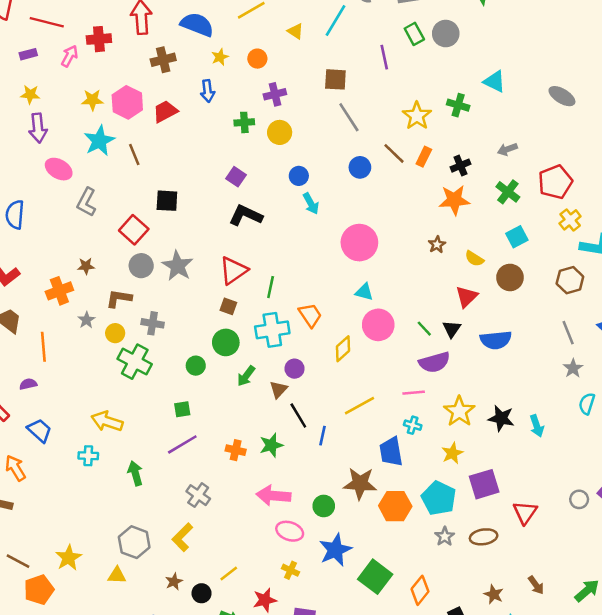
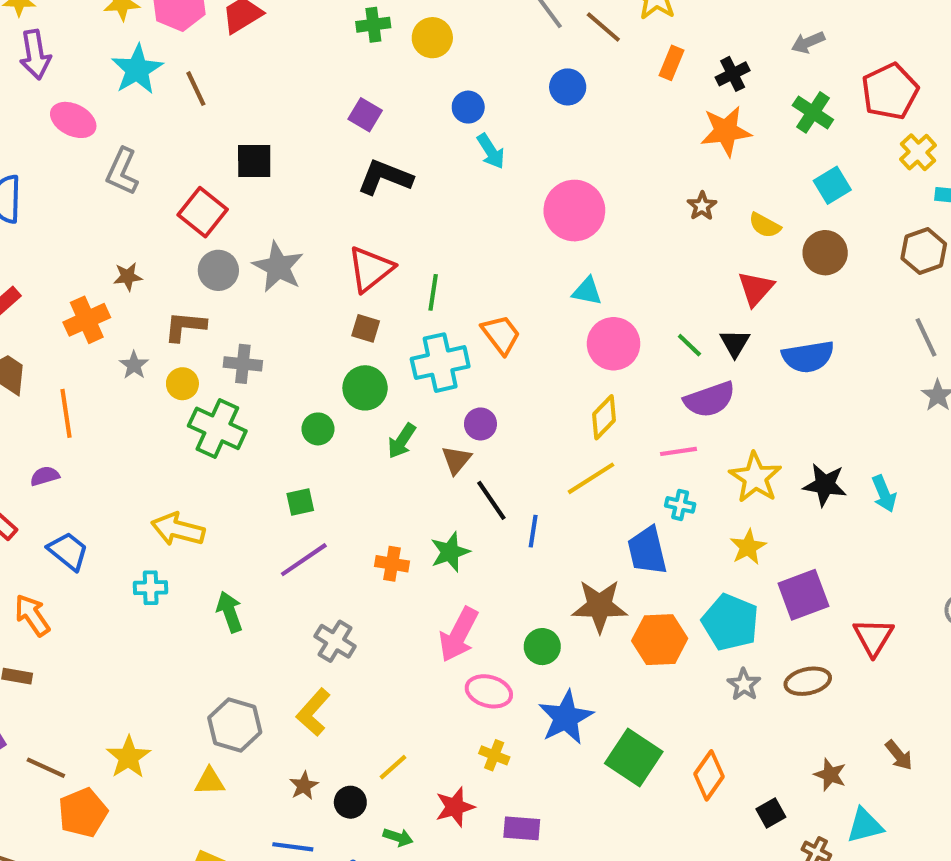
brown line: (394, 153) -> (603, 27), moved
yellow diamond: (343, 349) -> (604, 417), moved
pink arrow: (273, 496) -> (459, 635), turned -64

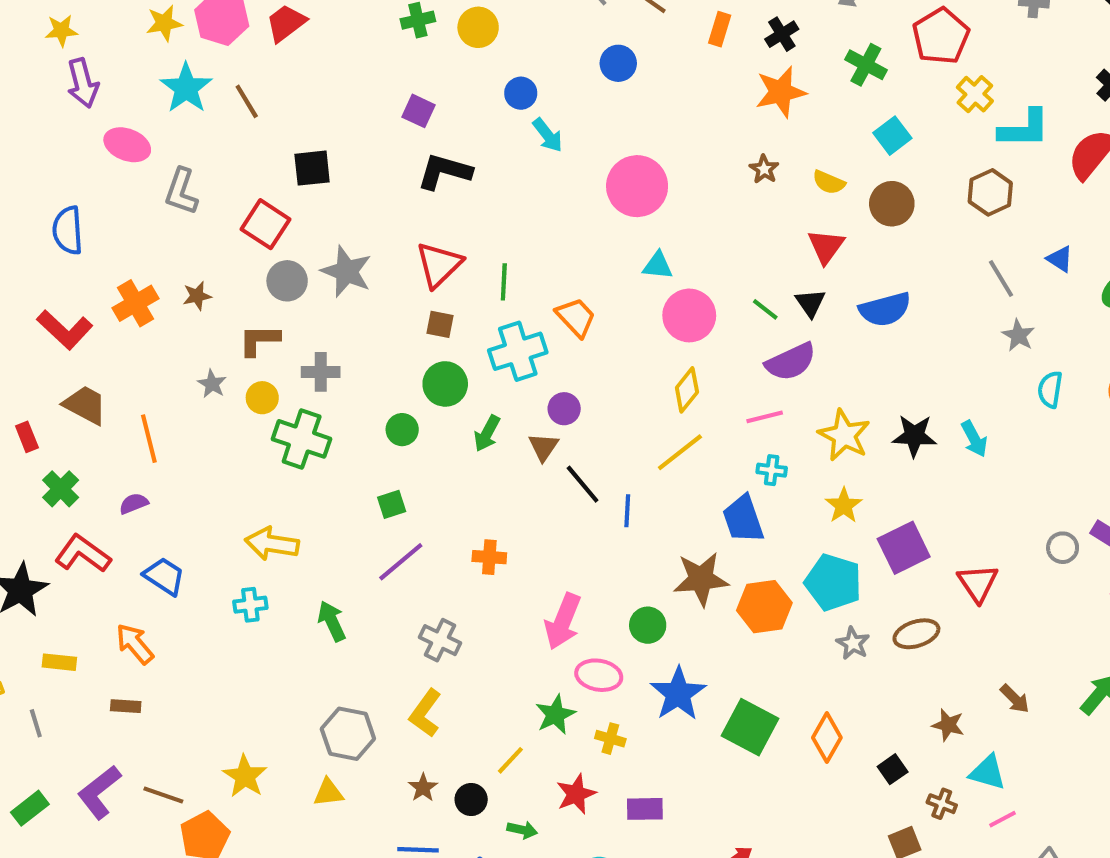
orange cross: (87, 320) -> (136, 303), moved
green star: (450, 552) -> (555, 715), moved
cyan triangle: (865, 826) -> (988, 772), turned 36

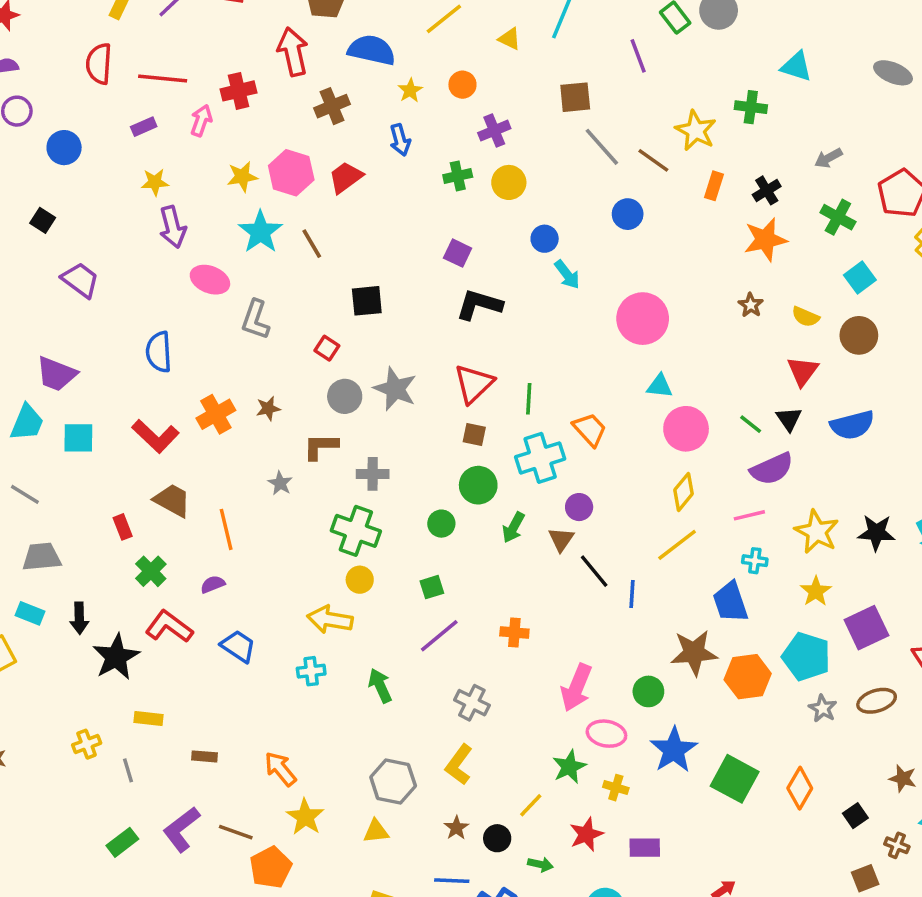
red square: (266, 224) -> (327, 348), size x0.6
yellow circle: (262, 398) -> (360, 580), moved
orange arrow: (135, 644) -> (280, 769), moved

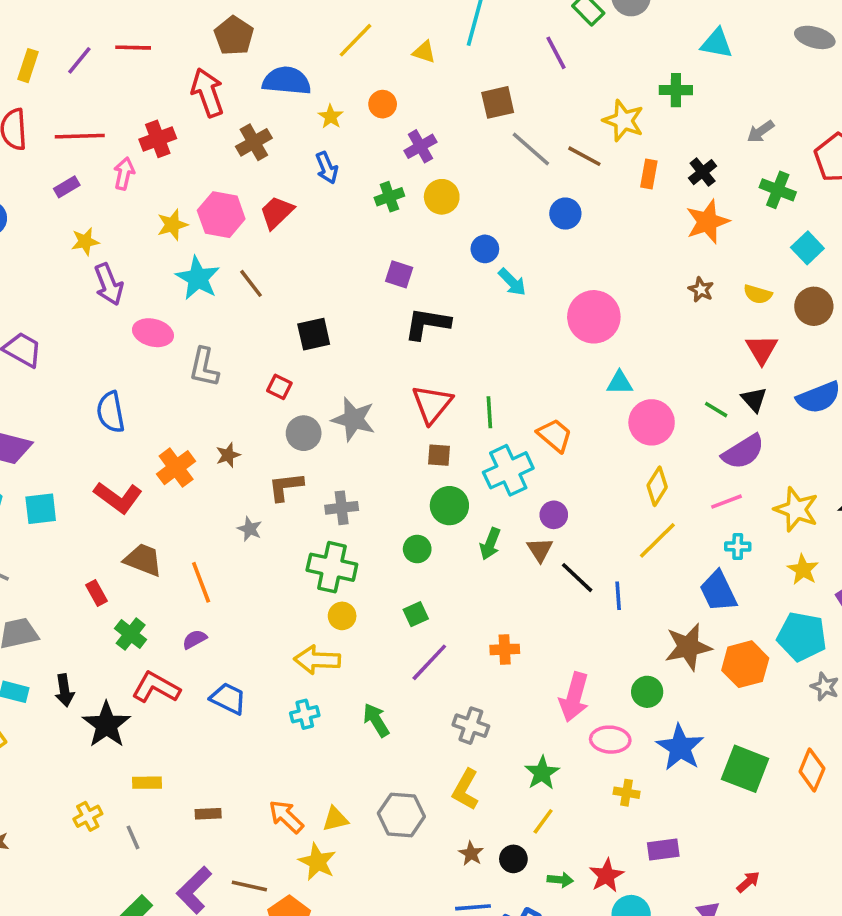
green star: (569, 767) -> (542, 773), moved
yellow triangle: (376, 831) -> (335, 819), moved
red star: (586, 834) -> (606, 875), moved

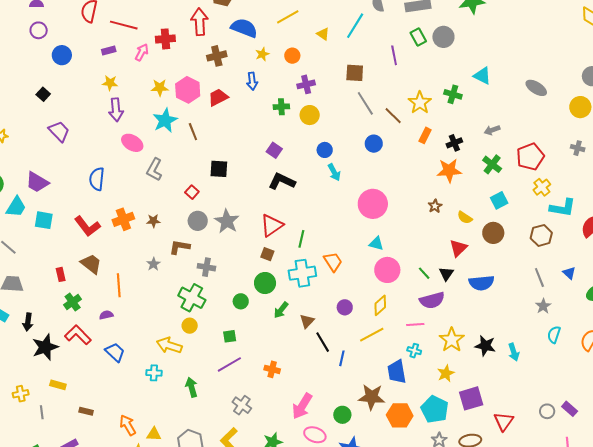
purple circle: (554, 515) -> (345, 307), moved

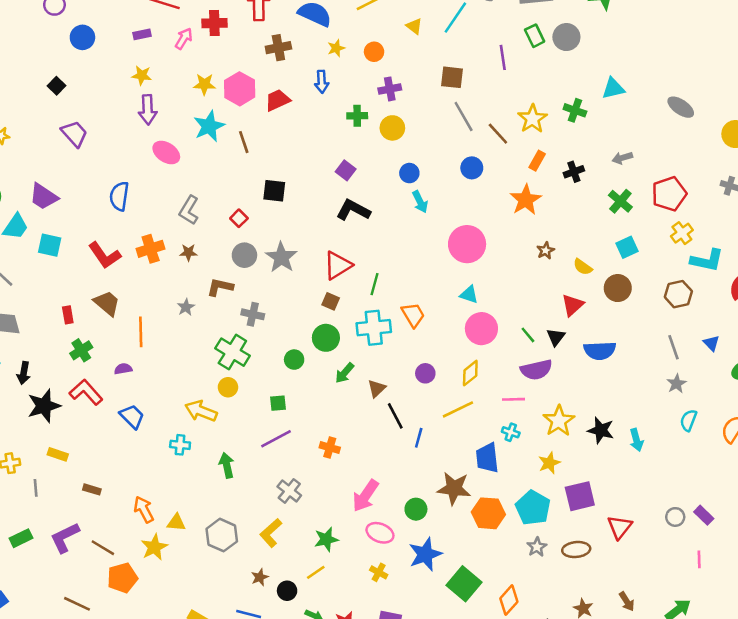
cyan triangle: (482, 76) -> (613, 88), turned -42
gray L-shape: (154, 170) -> (189, 210), moved
orange star: (449, 170) -> (526, 200), moved, turned -30

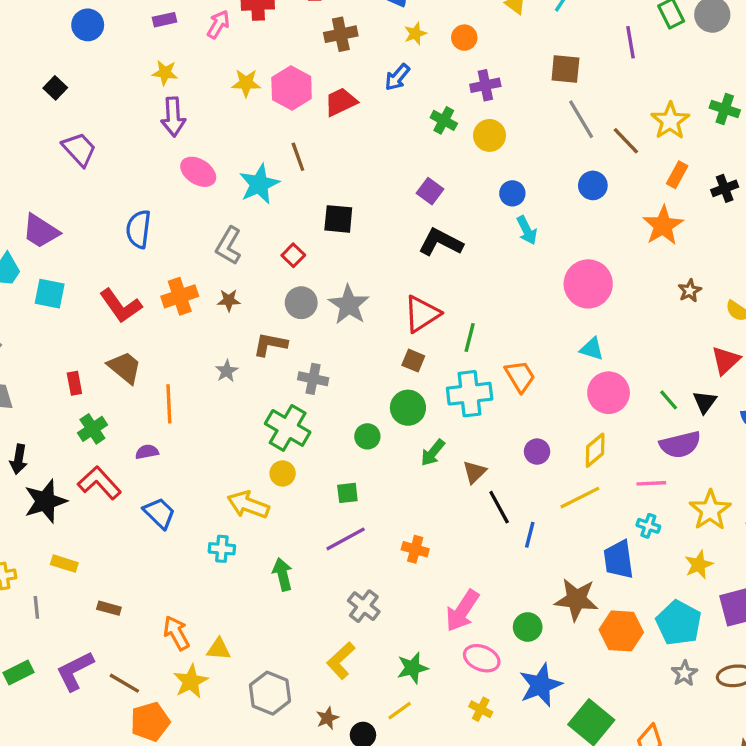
blue arrow: (322, 82) -> (397, 77), turned 45
green cross: (357, 116) -> (444, 120), turned 30
cyan star: (209, 126) -> (259, 184), moved
gray hexagon: (222, 535) -> (270, 693), moved

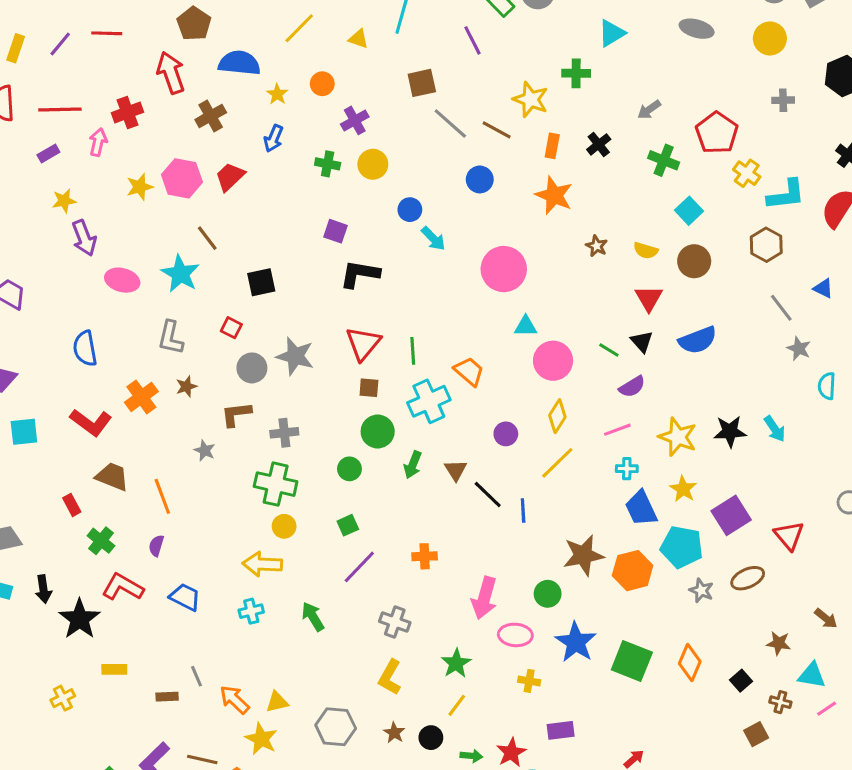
purple semicircle: (680, 445) -> (632, 387), size x0.7
purple semicircle: (147, 452) -> (156, 546), turned -45
blue trapezoid: (619, 559) -> (641, 508), moved
gray line: (36, 607) -> (196, 676), moved

